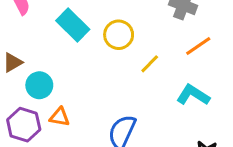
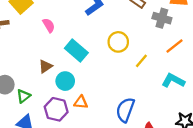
cyan rectangle: (73, 25) -> (76, 51), moved

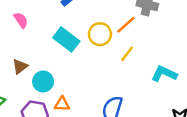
orange line: (175, 46) -> (126, 25), moved
cyan rectangle: (76, 51) -> (66, 39), moved

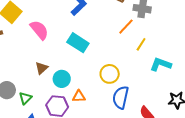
pink semicircle: (21, 20) -> (39, 30), size x1.5
yellow circle: (100, 34) -> (110, 74), moved
yellow line: (127, 54) -> (141, 44), moved

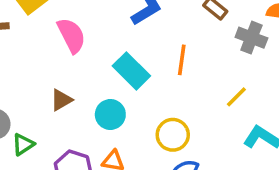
orange line: (126, 27) -> (182, 60), moved, turned -48
cyan circle: (62, 79) -> (110, 114), moved

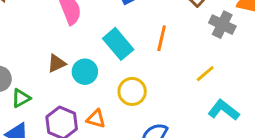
cyan circle: (110, 114) -> (85, 72), moved
yellow circle: (173, 135) -> (132, 91), moved

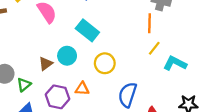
orange line: (162, 38) -> (149, 23), moved
brown triangle: (57, 63) -> (46, 64), moved
yellow line: (205, 74) -> (154, 48), moved

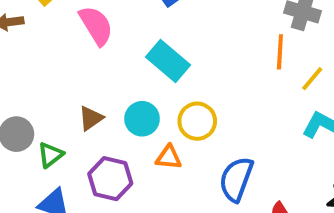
yellow line: (154, 48) -> (312, 79), moved
cyan circle: (67, 56) -> (142, 119), moved
orange triangle: (82, 89) -> (169, 157), moved

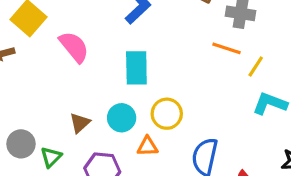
orange line: (280, 52) -> (227, 48), turned -68
cyan rectangle: (168, 61) -> (136, 68), turned 56

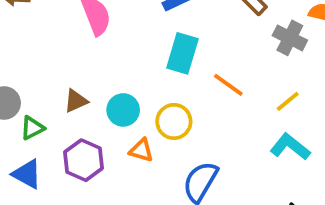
orange line: (227, 48) -> (228, 85), moved
cyan rectangle: (136, 68) -> (182, 53), moved

